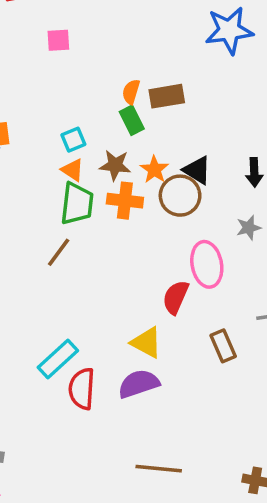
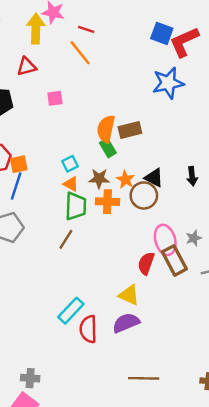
orange semicircle: (131, 92) -> (106, 129), size x1.6
gray star: (249, 228) -> (194, 238), moved
brown rectangle: (223, 346) -> (174, 260), moved, size x1.4

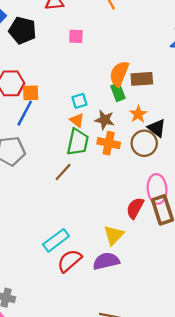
orange star: (125, 179) -> (138, 114), moved
yellow triangle: (129, 295) -> (114, 235), turned 40
red semicircle: (88, 329) -> (69, 261), turned 40

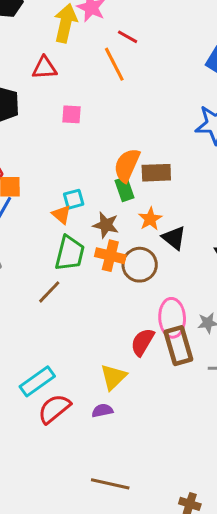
orange triangle: (77, 120) -> (62, 215), moved
brown circle: (144, 143) -> (140, 265), moved
purple semicircle: (106, 261) -> (102, 411), size x0.6

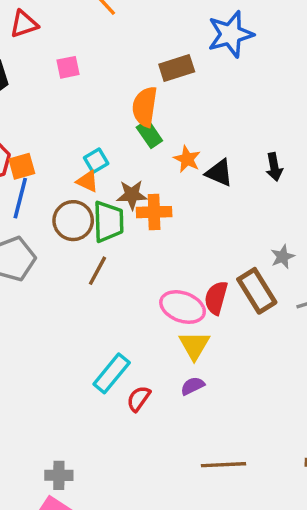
brown rectangle: (156, 173) -> (177, 68), moved
brown star: (106, 225) -> (132, 195), moved
brown circle: (140, 265) -> (73, 221), moved
pink ellipse: (172, 318) -> (183, 307), moved, turned -51
red semicircle: (54, 409) -> (139, 399), size x0.7

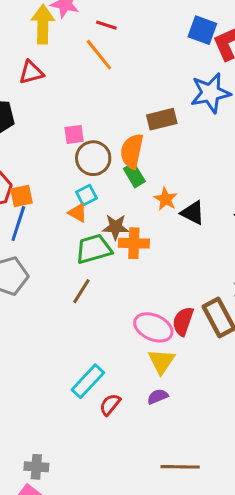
pink square: (68, 67) -> (74, 134), moved
brown circle: (73, 221) -> (93, 158), moved
green trapezoid: (108, 222) -> (94, 249), turned -108

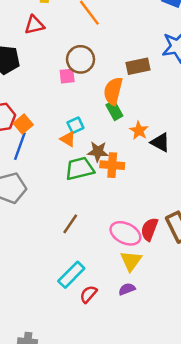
brown circle: (93, 158) -> (81, 59), moved
orange square: (21, 196) -> (23, 124), turned -30
brown line: (81, 291) -> (70, 224), moved

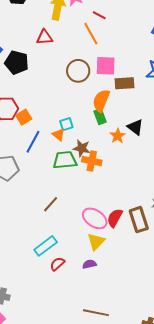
pink square: (67, 76) -> (106, 66), moved, size x1.5
black triangle: (160, 142) -> (135, 127), moved
blue line: (20, 146) -> (33, 142), moved

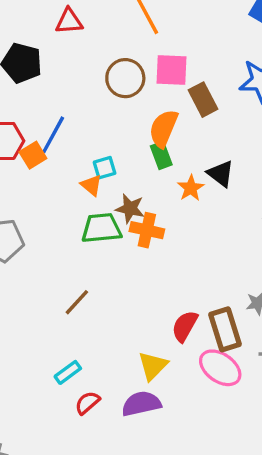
brown rectangle: (124, 83) -> (203, 100), turned 66
blue line: (33, 142) -> (53, 135), moved
pink ellipse: (95, 218) -> (220, 368), moved
cyan rectangle: (46, 246) -> (68, 372), size x0.7
purple semicircle: (89, 264) -> (141, 404), size x1.6

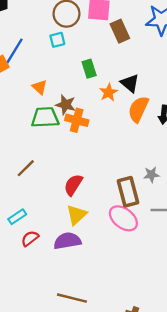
orange semicircle: (163, 128) -> (138, 109), moved
cyan square: (105, 168) -> (57, 40), moved
red semicircle: (185, 326) -> (73, 185), moved

